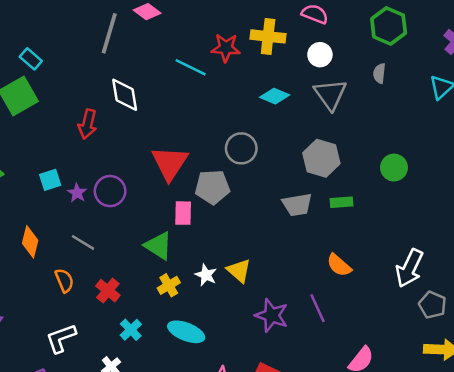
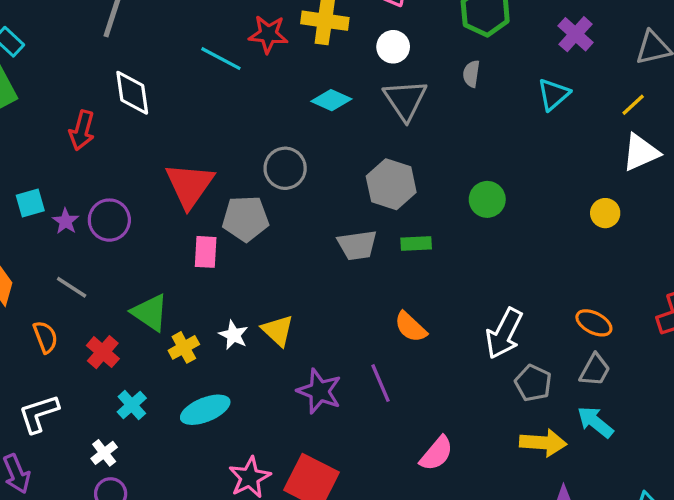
green triangle: (158, 246) -> (150, 313), moved
cyan ellipse: (186, 332) -> (205, 410), turned -45

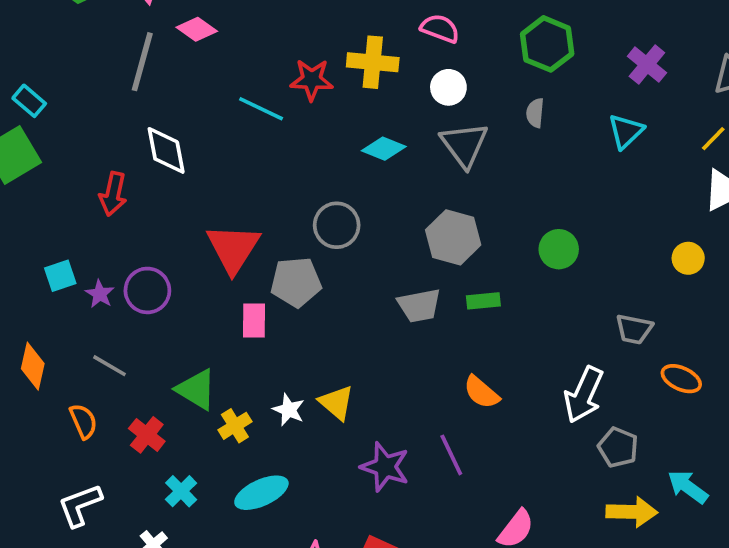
gray trapezoid: (595, 370) -> (634, 329), moved, turned 75

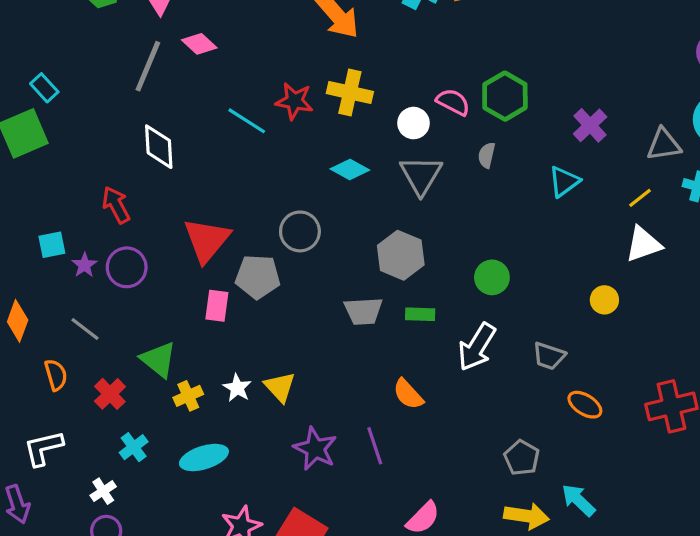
pink semicircle: (440, 28) -> (453, 102), moved
red arrow: (113, 194) -> (116, 205), moved, turned 132
white arrow: (584, 395) -> (477, 347), moved

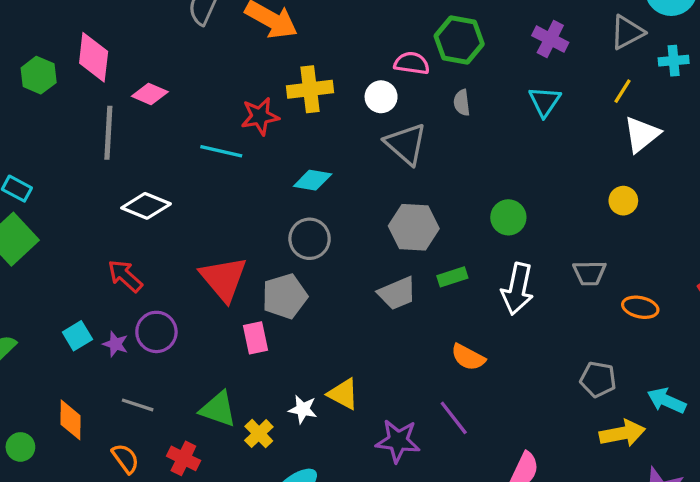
white diamond: (159, 147) -> (146, 206), turned -45
cyan diamond: (350, 170) -> (313, 180), moved

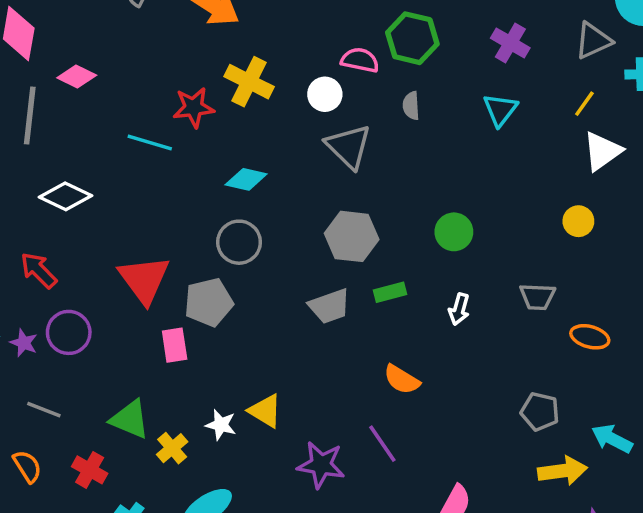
yellow cross: (310, 89) -> (249, 82), turned 30
white arrow: (518, 289) -> (459, 309), size x0.6

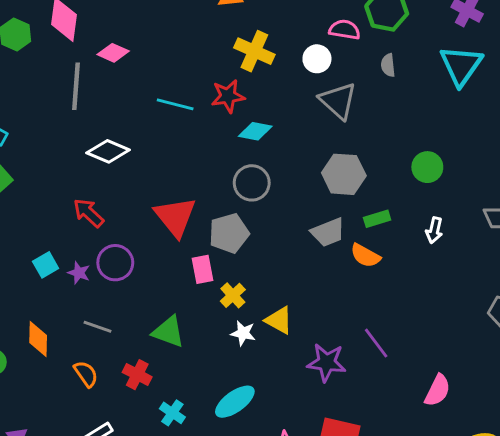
red star: (194, 107) -> (228, 96), moved
cyan triangle: (500, 110) -> (461, 65), size x1.5
orange semicircle: (402, 379) -> (365, 256), moved
yellow cross: (172, 448) -> (233, 295), moved

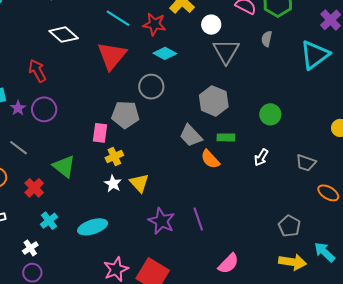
white circle: (317, 59) -> (211, 25), moved
red triangle: (175, 217) -> (112, 56), moved
gray trapezoid: (328, 232) -> (191, 136), turned 50

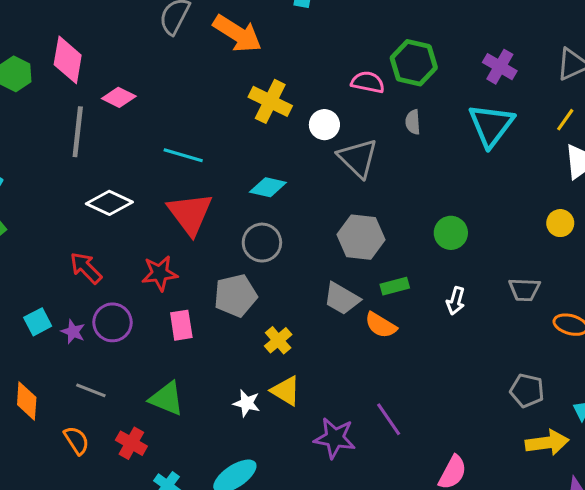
red star: (154, 24) -> (160, 273), moved
pink rectangle: (100, 133) -> (181, 325), moved
yellow cross: (114, 156) -> (278, 340), moved

